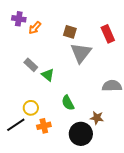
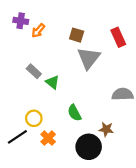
orange cross: (44, 126) -> (48, 138), turned -32

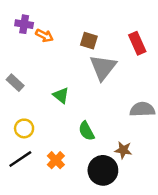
orange arrow: (38, 31) -> (44, 36), turned -104
gray rectangle: (34, 71) -> (15, 83), moved
yellow circle: (34, 118) -> (24, 128), moved

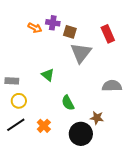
purple cross: (24, 24) -> (53, 23), moved
gray rectangle: (15, 83) -> (12, 81), moved, turned -40

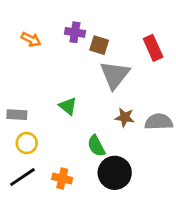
orange arrow: (35, 28) -> (31, 39), moved
brown star: (97, 118) -> (125, 117), moved
orange cross: (44, 126) -> (62, 178), turned -32
black circle: (81, 134) -> (115, 173), moved

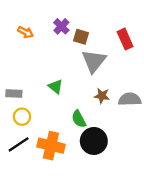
purple cross: (75, 32) -> (61, 26), turned 35
orange cross: (62, 178) -> (51, 146), size x1.6

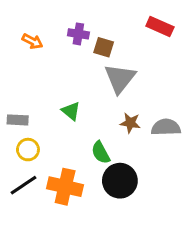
purple cross: (61, 26) -> (78, 34), turned -35
red rectangle: (125, 39) -> (160, 26), moved, turned -42

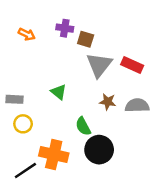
red rectangle: (160, 26) -> (132, 65), moved
black line: (24, 185) -> (25, 170), moved

